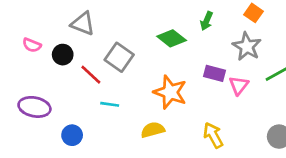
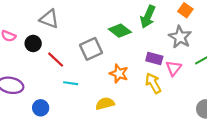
green arrow: (206, 21) -> (148, 17), size x1.5
gray square: (119, 57) -> (91, 49), moved, turned 30
orange star: (170, 92) -> (119, 74), size x0.7
yellow arrow: (213, 135) -> (153, 83), moved

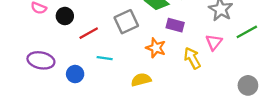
purple rectangle: (154, 58) -> (175, 25), moved
red line: (56, 60) -> (89, 33), turned -72
blue circle: (41, 108) -> (75, 74), moved

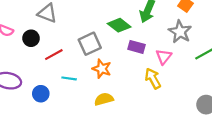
pink triangle: (214, 42) -> (164, 57), moved
orange star: (156, 48) -> (102, 69), moved

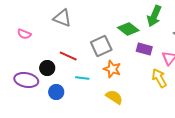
black circle: (31, 38) -> (47, 68), moved
red line: (54, 55) -> (68, 56), turned 54
yellow semicircle: (104, 99) -> (114, 97), turned 48

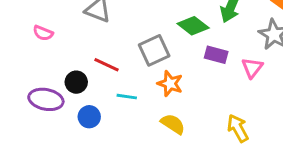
yellow arrow: (159, 78) -> (238, 128), moved

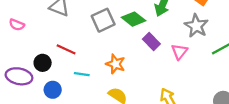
gray square: (154, 50) -> (103, 20), moved
purple rectangle: (216, 55) -> (151, 42), turned 30

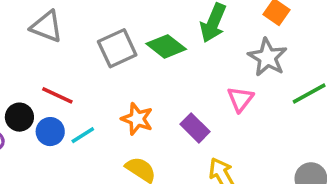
purple rectangle: (151, 42) -> (195, 128), moved
cyan line: (82, 74) -> (83, 135), turned -40
blue circle: (53, 90) -> (50, 132), moved

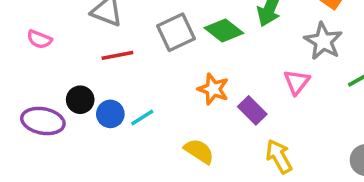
red line: (57, 95) -> (117, 55), moved, turned -36
orange star: (137, 119) -> (213, 89), moved

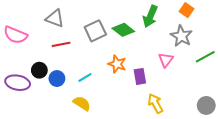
pink semicircle: (39, 39) -> (15, 35), size x1.6
purple rectangle: (252, 110) -> (140, 76), turned 35
cyan line: (142, 117) -> (85, 77), moved
yellow semicircle: (199, 151) -> (82, 103), moved

